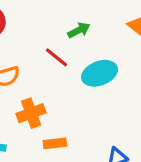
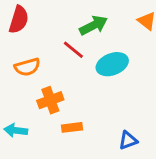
green arrow: (79, 30) -> (93, 25), size x1.4

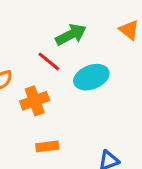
orange cross: (50, 100) -> (35, 101), moved

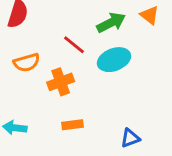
green arrow: (71, 35) -> (111, 23), moved

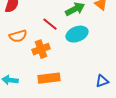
orange rectangle: (73, 125) -> (49, 78), size x1.5
blue triangle: (130, 138) -> (102, 81), moved

